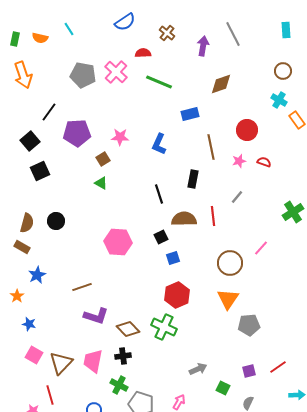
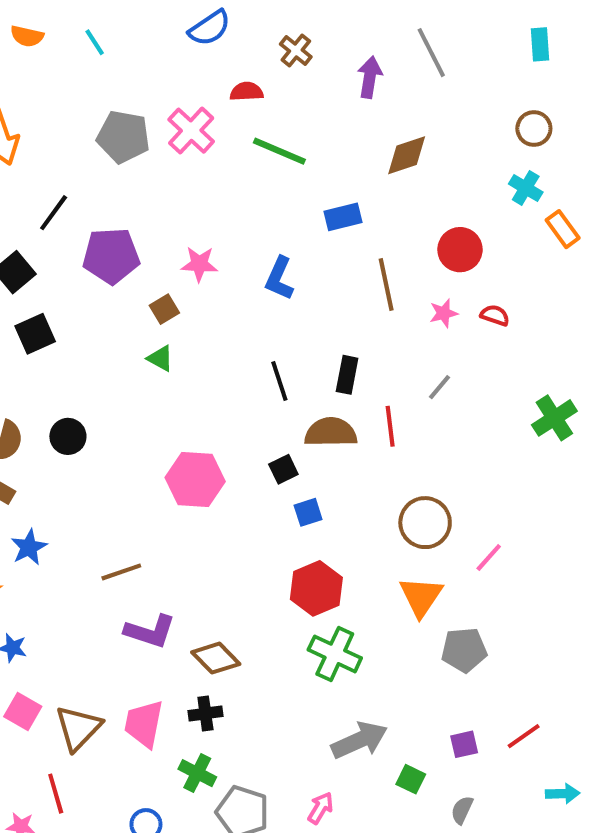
orange semicircle: (40, 38) -> (27, 36), moved
black rectangle: (193, 179) -> (347, 375), moved
pink line: (261, 248) -> (489, 558), moved
green cross: (164, 327) -> (335, 654), moved
gray arrow: (198, 369) -> (359, 740), size x1.5

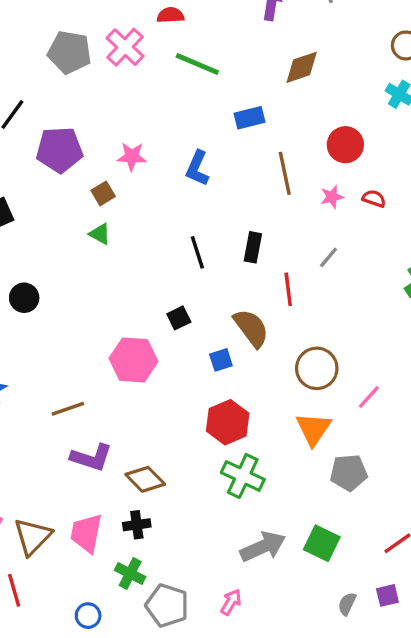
brown semicircle: (331, 432) -> (251, 328), moved, turned 54
black square: (283, 469) -> (179, 318), moved
pink hexagon: (195, 480) -> (133, 360), moved
purple square: (464, 744) -> (387, 595), moved
green square: (411, 779) -> (322, 543), moved, size x1.5

